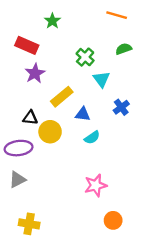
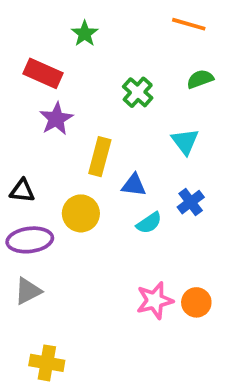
cyan triangle: (101, 79) -> (185, 142), moved
yellow rectangle: (62, 97) -> (100, 157), turned -35
blue cross: (121, 107) -> (191, 202), moved
black triangle: (30, 118) -> (22, 191), moved
orange circle: (113, 220) -> (196, 302), moved

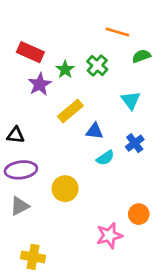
orange line: (189, 24) -> (117, 32), moved
green star: (85, 34) -> (65, 69), moved
yellow rectangle: (100, 157) -> (70, 111), turned 35
yellow circle: (81, 213) -> (65, 189), moved
pink star: (155, 300) -> (109, 235), moved

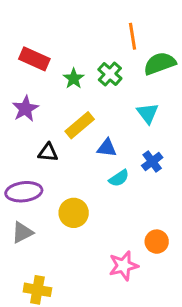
orange line: (117, 32) -> (133, 36), turned 65
green semicircle: (141, 56) -> (160, 63), size x1.5
purple star: (40, 84) -> (25, 109), moved
black triangle: (16, 135) -> (48, 152), moved

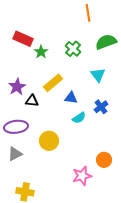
orange line: (133, 36) -> (88, 13), moved
green star: (74, 78) -> (41, 52), moved
purple star: (25, 109) -> (17, 87), moved

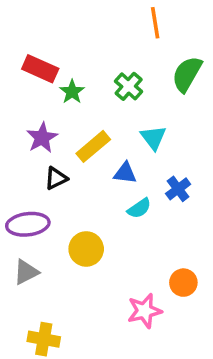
green semicircle: (106, 42) -> (187, 74), turned -40
cyan triangle: (98, 75) -> (153, 138), moved
purple star: (17, 87) -> (42, 138), moved
black triangle: (32, 101) -> (56, 178), turned -32

